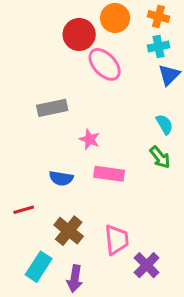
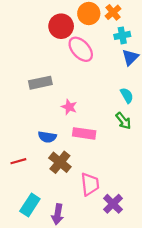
orange cross: (159, 16) -> (113, 12), moved, turned 35
brown cross: (69, 231) -> (60, 162), moved

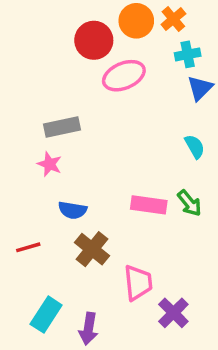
pink ellipse: (81, 49) -> (124, 76), turned -70
pink star: (69, 107) -> (50, 164), moved
green arrow: (123, 121) -> (189, 203), moved
pink rectangle: (84, 133) -> (149, 205), moved

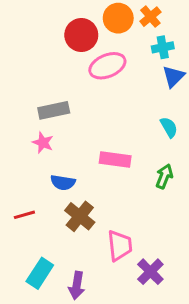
green arrow: (189, 203) -> (164, 176), turned -120
pink rectangle: (149, 205) -> (115, 159), moved

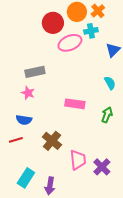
cyan cross: (163, 47) -> (91, 31), moved
blue semicircle: (63, 183) -> (24, 120), moved
purple cross: (150, 272) -> (102, 167), moved

